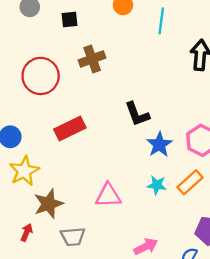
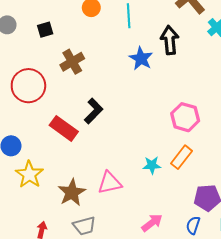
black L-shape: (137, 114) -> (94, 111), moved, turned -105
red rectangle: (70, 129) -> (64, 128), turned 72
blue star: (159, 144) -> (141, 58), moved
brown star: (48, 204) -> (72, 193), moved

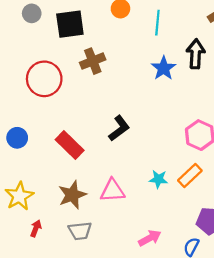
black square: (45, 30) -> (70, 24), size x1.8
black L-shape: (94, 111) -> (119, 128), moved
red rectangle: (64, 128) -> (70, 145), moved
yellow star: (29, 174) -> (19, 196), moved

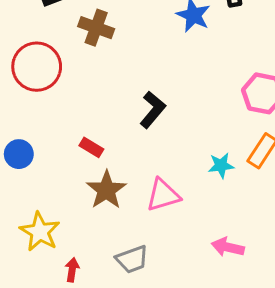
brown cross: (93, 61) -> (96, 28), turned -35
red rectangle: (70, 145) -> (91, 147), size x0.6
brown star: (72, 195) -> (106, 190), moved
pink arrow: (150, 238) -> (228, 247), turned -125

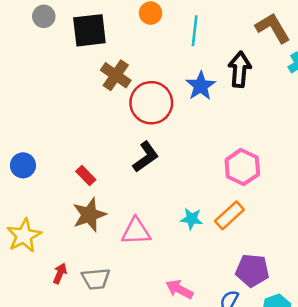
red circle: (37, 67) -> (151, 103), moved
red arrow: (72, 270) -> (60, 273), moved

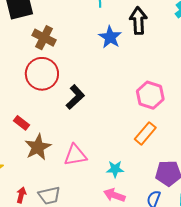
red circle: (151, 103) -> (42, 74), moved
red rectangle: (86, 175) -> (22, 123), moved
cyan star: (191, 219) -> (115, 169), moved

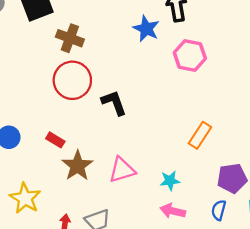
pink hexagon: (150, 95) -> (190, 55), moved
black L-shape: (75, 97) -> (114, 103), turned -60

